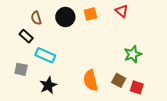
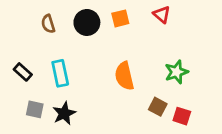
black rectangle: (26, 36) -> (23, 72), moved
cyan rectangle: (45, 55) -> (60, 73), turned 54
gray square: (21, 69) -> (35, 109), moved
orange semicircle: (91, 80) -> (124, 76), moved

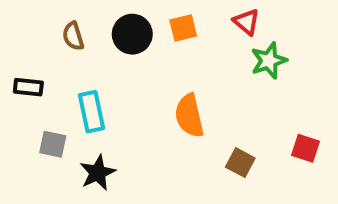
black rectangle: (23, 72) -> (28, 87), moved, turned -36
green star: (176, 72) -> (269, 61), moved
gray square: (35, 109) -> (53, 144), moved
red square: (182, 116) -> (305, 148), moved

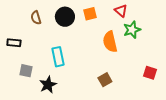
cyan rectangle: (91, 112) -> (58, 57), moved
orange semicircle: (189, 116) -> (110, 42), moved
brown square: (240, 163) -> (105, 80), moved, turned 32

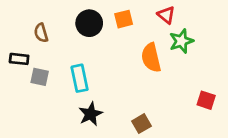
brown semicircle: (36, 18) -> (41, 33), moved
gray square: (26, 71) -> (40, 77), moved
brown square: (105, 80) -> (141, 124), moved
black star: (48, 85) -> (91, 114), moved

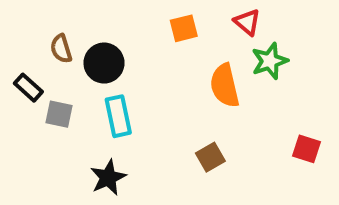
black circle: (89, 23) -> (104, 63), moved
black rectangle: (19, 59) -> (28, 88), turned 36
black star: (91, 114) -> (108, 178), moved
brown square: (141, 124) -> (210, 157), moved

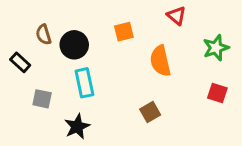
orange square: (184, 28) -> (124, 32), moved
green star: (270, 61) -> (216, 48), moved
gray square: (59, 114) -> (42, 99), moved
red square: (306, 149) -> (217, 93), moved

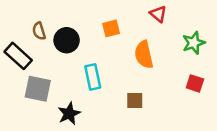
black rectangle: (20, 62) -> (18, 56), size x1.5
cyan rectangle: (84, 83) -> (93, 77), moved
gray square: (42, 99) -> (38, 89), size x1.5
brown square: (150, 112) -> (135, 100), turned 30

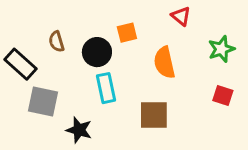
brown semicircle: (39, 31) -> (57, 42), moved
black circle: (67, 40) -> (97, 52), moved
brown square: (135, 100) -> (154, 115), size x1.5
black star: (69, 114) -> (79, 130), turned -30

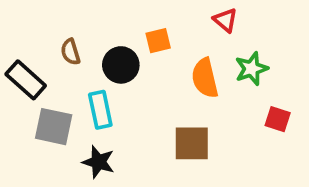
green star: (221, 49) -> (252, 69), moved
cyan rectangle: (106, 88) -> (100, 110), moved

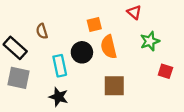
black circle: (121, 65) -> (82, 52), moved
orange semicircle: (205, 78) -> (109, 47), moved
gray square: (54, 127) -> (18, 78), moved

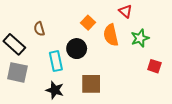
orange square: (94, 24) -> (88, 23), turned -32
orange semicircle: (109, 47) -> (111, 35), moved
brown square: (114, 86) -> (91, 84), moved

